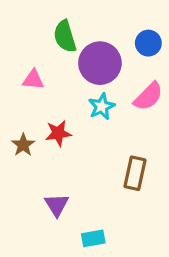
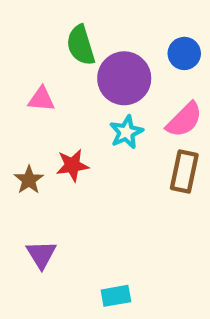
brown rectangle: (135, 173) -> (184, 172), moved
purple triangle: (57, 205) -> (41, 254), moved

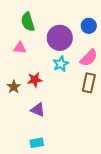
green semicircle: (81, 45) -> (28, 22), moved
purple triangle: (41, 254) -> (38, 110), moved, turned -35
cyan rectangle: (116, 296) -> (37, 143), moved

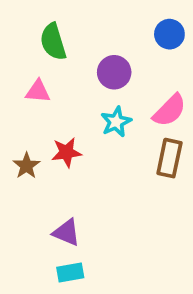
blue circle: (89, 26) -> (169, 34), moved
purple circle: (60, 38) -> (114, 72), size x0.7
purple triangle: (38, 110) -> (66, 232), moved

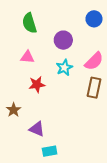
pink triangle: (38, 91) -> (27, 57), moved
brown star: (26, 166) -> (14, 110), moved
cyan rectangle: (70, 273) -> (50, 151), moved

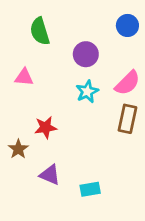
pink triangle: (27, 57) -> (24, 77), moved
red star: (37, 84) -> (46, 127), moved
cyan rectangle: (50, 151) -> (90, 189), moved

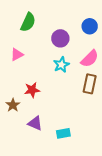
blue circle: (127, 25) -> (90, 26), moved
green semicircle: (40, 31) -> (28, 22), turned -138
pink triangle: (24, 77) -> (17, 55), turned -32

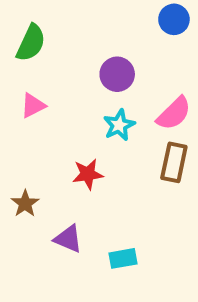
green semicircle: (28, 22) -> (31, 43), moved
blue circle: (90, 26) -> (174, 19), moved
red star: (32, 90) -> (88, 174), moved

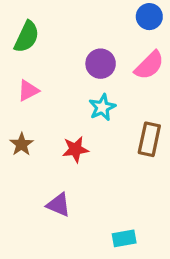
pink semicircle: (174, 113) -> (149, 65), moved
brown star: (25, 204) -> (22, 144), moved
cyan rectangle: (123, 258) -> (124, 238), moved

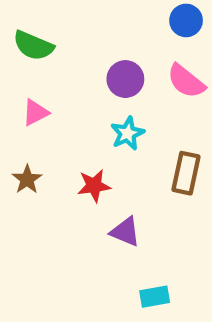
green semicircle: (27, 37) -> (33, 46), turned 88
pink semicircle: (149, 65) -> (186, 81), turned 84
purple triangle: (59, 205) -> (125, 232), moved

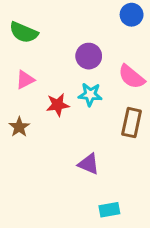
pink semicircle: (186, 81) -> (132, 77), moved
cyan star: (127, 133) -> (90, 95), turned 30
red star: (94, 186) -> (58, 105), moved

